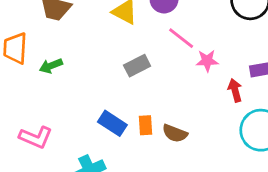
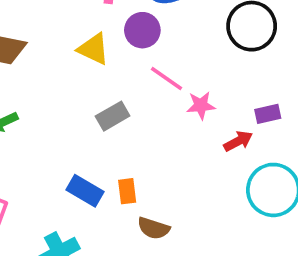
red arrow: (235, 90) -> (238, 141), turned 80
brown semicircle: (175, 133) -> (154, 228), moved

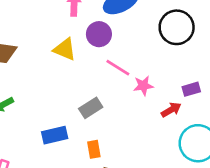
gray rectangle: (113, 116) -> (91, 108), moved
blue rectangle: (85, 191) -> (55, 135), moved, turned -40

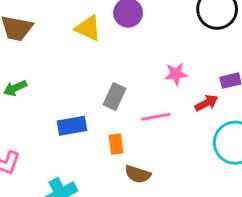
pink line: (118, 68) -> (156, 117), moved, turned -45
gray rectangle: (91, 108) -> (115, 97), turned -35

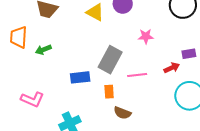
pink star: (176, 74) -> (146, 36), moved
gray rectangle: (115, 97) -> (110, 60), size x1.5

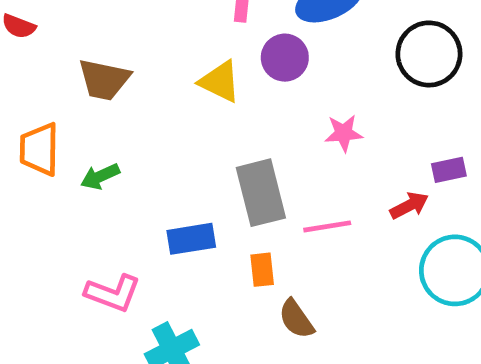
gray rectangle: (110, 60) -> (261, 193), turned -40
pink L-shape: (32, 99) -> (113, 293), moved
brown semicircle: (122, 113) -> (296, 319), turned 36

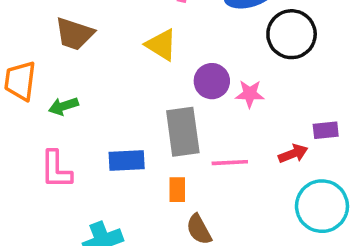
black circle: (429, 54) -> (292, 34), moved
purple circle: (285, 58) -> (212, 81), moved
pink L-shape: (113, 293) -> (56, 169), moved, turned 63

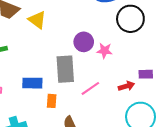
yellow triangle: (161, 45) -> (37, 20), moved
pink line: (230, 163) -> (90, 88), turned -36
orange rectangle: (177, 190) -> (52, 101), moved

